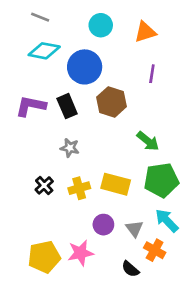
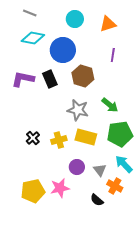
gray star: (70, 148) -> (78, 110), moved, size x1.5

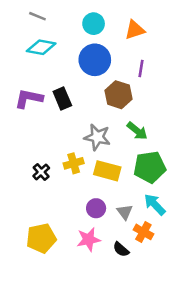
blue circle: (63, 50) -> (95, 60), moved
brown hexagon: (83, 76) -> (118, 95), moved
yellow cross: (59, 140) -> (74, 163), moved
pink star: (60, 188) -> (89, 239), moved

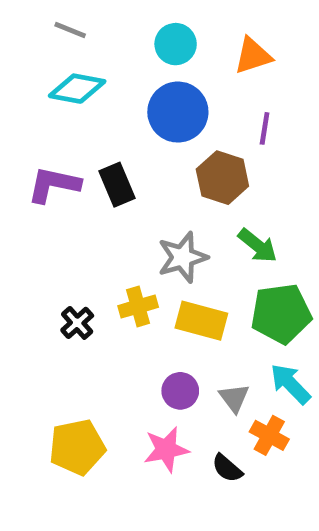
gray star: (97, 137) -> (183, 257), turned -30

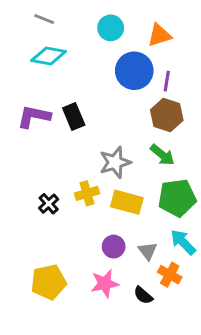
blue circle: (178, 112) -> (134, 71), moved
brown hexagon: (222, 178) -> (167, 115), moved

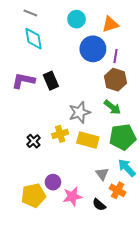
cyan diamond: (49, 56) -> (33, 39), turned 70
purple circle: (114, 247) -> (53, 182), moved

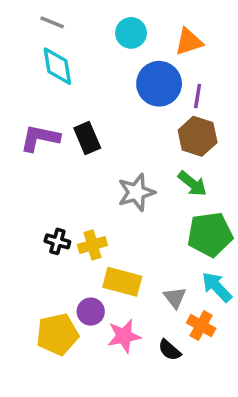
yellow cross: (60, 134) -> (92, 245), moved
yellow rectangle: (88, 140) -> (122, 282), moved
black cross: (33, 141) -> (57, 241), turned -32

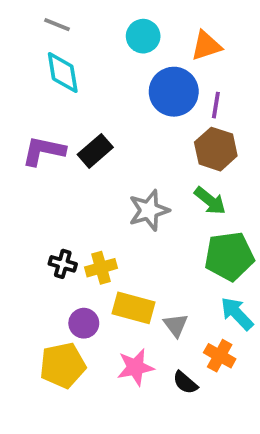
black rectangle: (87, 138) -> (95, 151), turned 72
gray triangle: (175, 297) -> (176, 325), moved
purple circle: (91, 312) -> (84, 323), moved

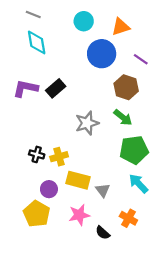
purple line: (216, 105) -> (141, 59), moved, turned -64
orange cross: (220, 356) -> (128, 218), moved
yellow pentagon: (63, 365) -> (37, 214), turned -30
black semicircle: (185, 383) -> (103, 233), moved

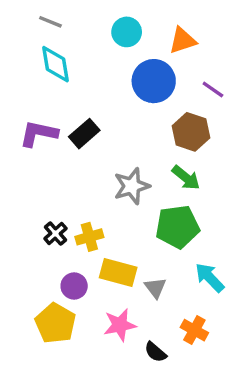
green pentagon: (134, 150) -> (177, 227), moved
black cross: (37, 154) -> (55, 233), turned 32

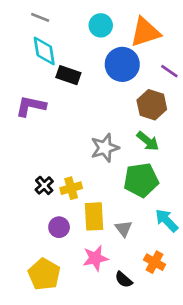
orange triangle: (182, 40) -> (145, 32), size x1.4
black rectangle: (84, 134) -> (68, 75), moved, turned 60
yellow rectangle: (118, 272) -> (94, 216), turned 72
yellow pentagon: (55, 323) -> (44, 274), moved

